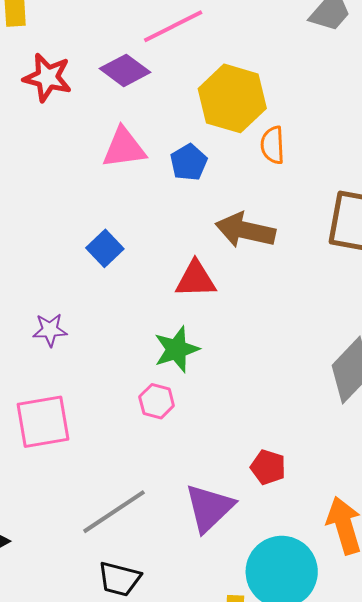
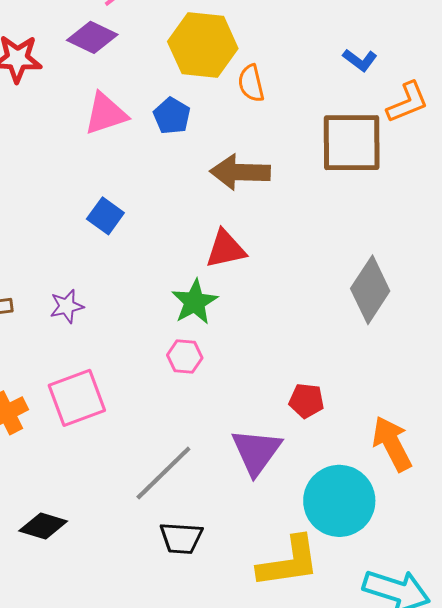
red triangle: (196, 279) -> (226, 249), moved

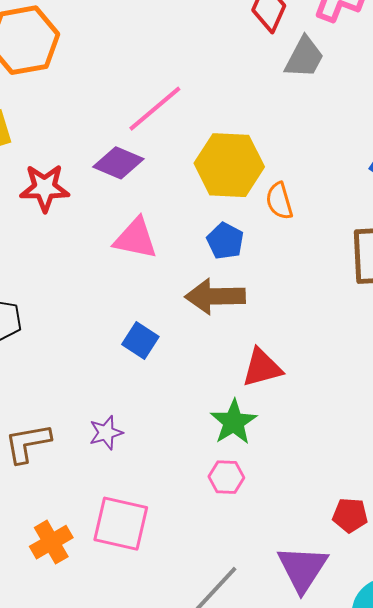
pink triangle: (106, 114) -> (135, 238), turned 33
blue pentagon: (172, 116) -> (225, 241), moved
brown arrow: (240, 172) -> (215, 296), moved
pink square: (77, 398) -> (121, 524), turned 36

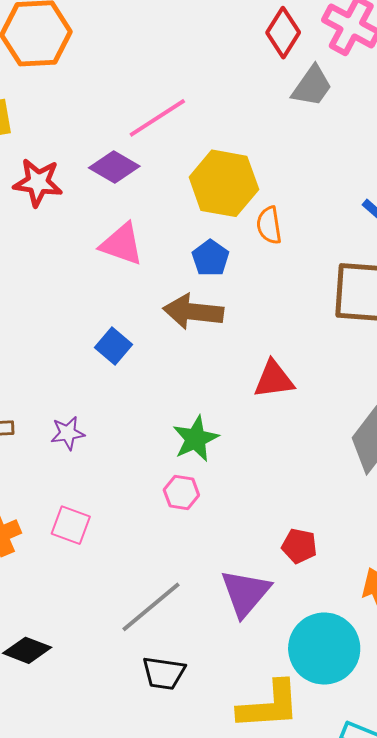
red triangle: (262, 368) -> (274, 379), moved
pink square: (121, 524) -> (71, 525), size x0.7

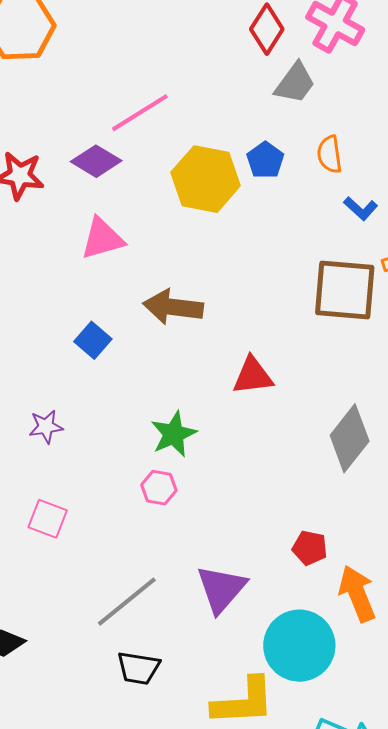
orange semicircle: (269, 225) -> (330, 154), moved
pink triangle: (122, 244) -> (102, 238), turned -36
blue pentagon: (210, 258) -> (265, 160), moved
red pentagon: (299, 546) -> (310, 548), moved

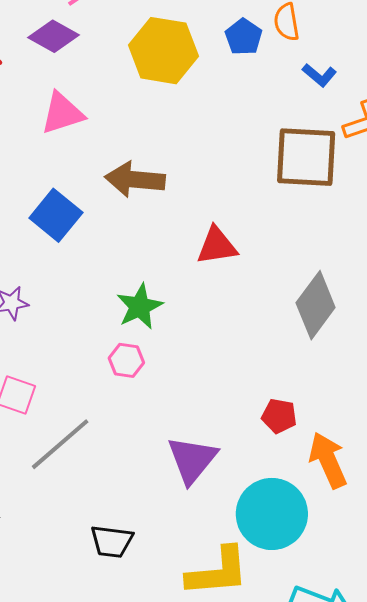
blue pentagon: (265, 160) -> (244, 37), moved
blue square: (93, 340) -> (56, 215), size x1.4
gray line: (127, 602) -> (60, 444), moved

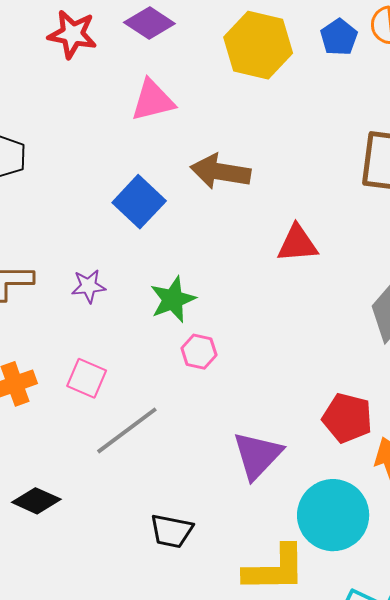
green star: (140, 307) -> (173, 299), moved
red pentagon: (279, 416) -> (347, 418), size x1.4

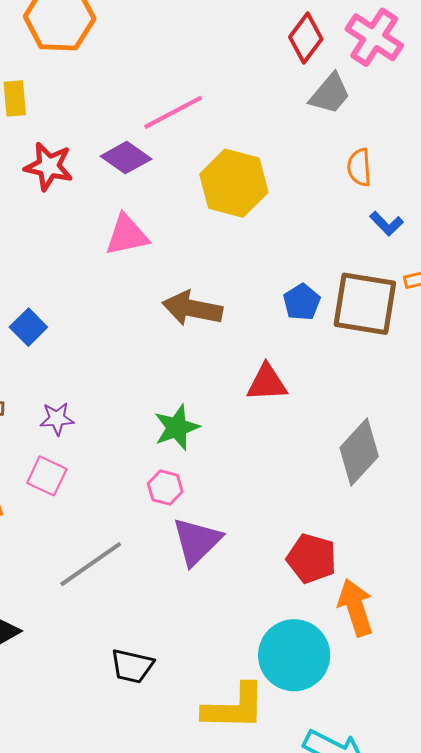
blue pentagon: (339, 37) -> (302, 302), moved
blue square: (139, 202) -> (28, 327), moved, size x0.7
green star: (173, 299) -> (177, 427), moved
pink square: (87, 378) -> (47, 476), moved
purple triangle: (257, 455) -> (197, 541), moved

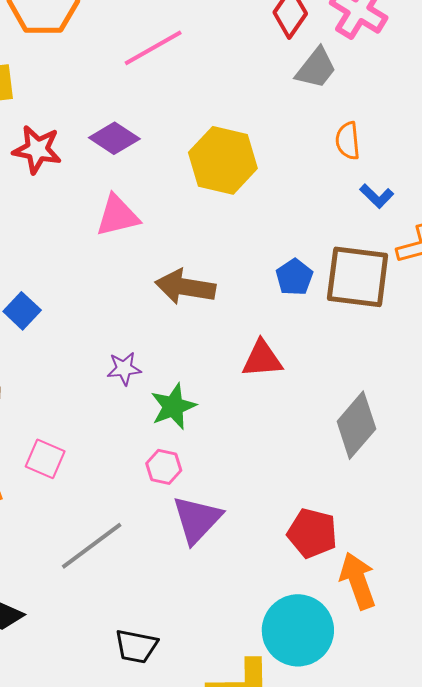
pink line: (173, 112) -> (153, 48), moved
purple star: (57, 419) -> (124, 369), moved

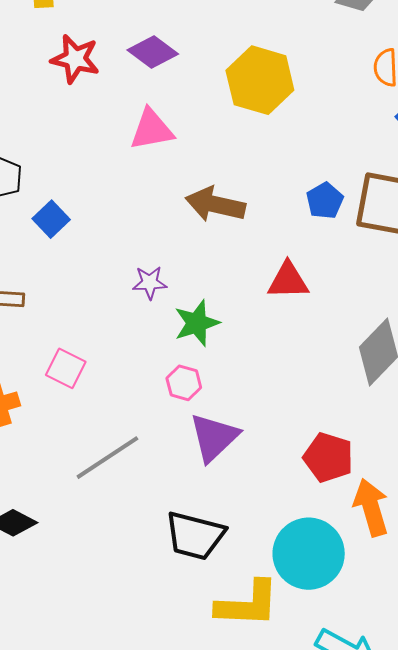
black trapezoid: (136, 646) -> (195, 536), moved, size x1.4

